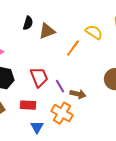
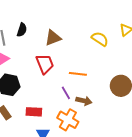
black semicircle: (28, 23) -> (22, 30), moved
orange line: (73, 48) -> (78, 74), moved, turned 60
red trapezoid: (39, 77) -> (45, 64), moved

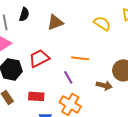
red trapezoid: (45, 64) -> (39, 58), moved, turned -95
brown arrow: (84, 101) -> (104, 85), moved

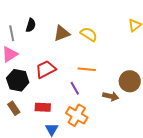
yellow semicircle: (102, 23) -> (89, 34), moved

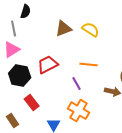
black semicircle: (31, 25) -> (26, 12), moved
red rectangle: (43, 107) -> (32, 103), moved, turned 49
brown rectangle: (14, 108) -> (13, 121), moved

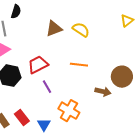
purple line: (77, 84) -> (47, 87), moved
red rectangle: (32, 103) -> (22, 118), moved

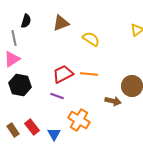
brown triangle: (54, 29) -> (61, 23), moved
red trapezoid: (38, 65) -> (63, 74), moved
purple line: (47, 87) -> (57, 96), turned -40

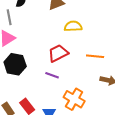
yellow semicircle: (91, 39) -> (73, 26), moved, turned -36
orange line: (89, 74) -> (95, 56), moved

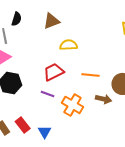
orange cross: (74, 99) -> (73, 105), moved

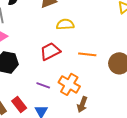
purple line: (48, 94) -> (43, 85), moved
brown arrow: (104, 99) -> (82, 104), moved, turned 98

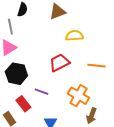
purple line: (43, 85) -> (41, 92), moved
red rectangle: (19, 104) -> (23, 104), moved

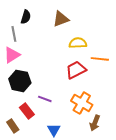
red trapezoid: (59, 63) -> (76, 70), moved
orange line: (96, 66) -> (100, 59), moved

